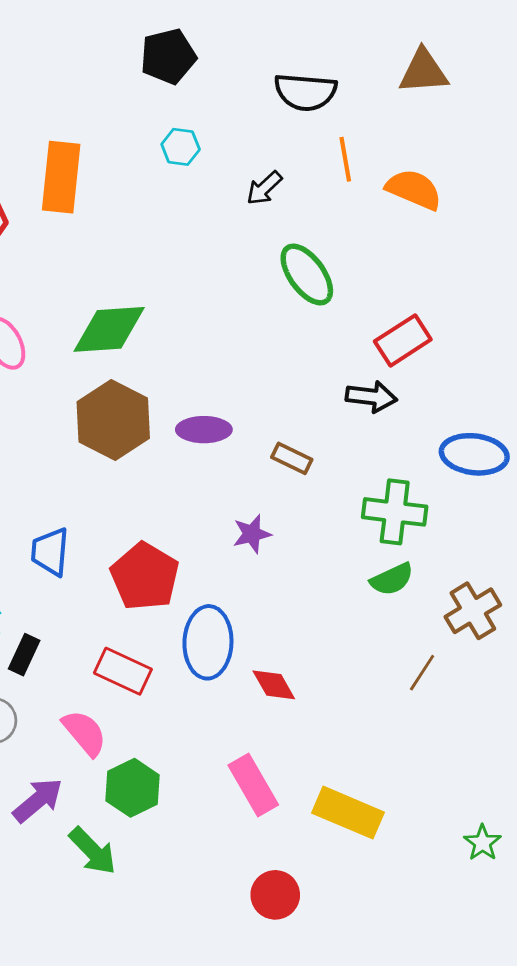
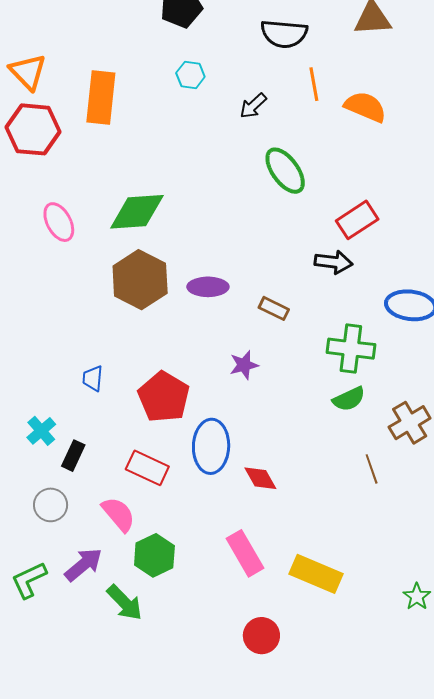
blue trapezoid: (50, 552) -> (93, 378), size x0.7
brown line: (422, 673) -> (372, 469), turned -52

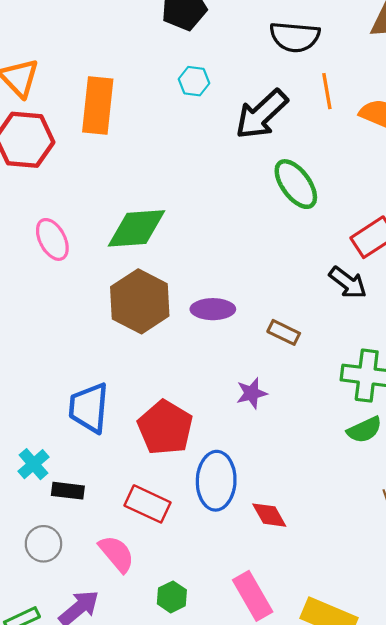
black arrow: (253, 106) -> (262, 114), size x1.8
black arrow: (333, 262) -> (348, 283), turned 30
blue trapezoid: (93, 378) -> (89, 408), size x1.8
black rectangle: (73, 456) -> (68, 491), turned 72
green hexagon: (154, 555) -> (172, 597), moved, size x0.7

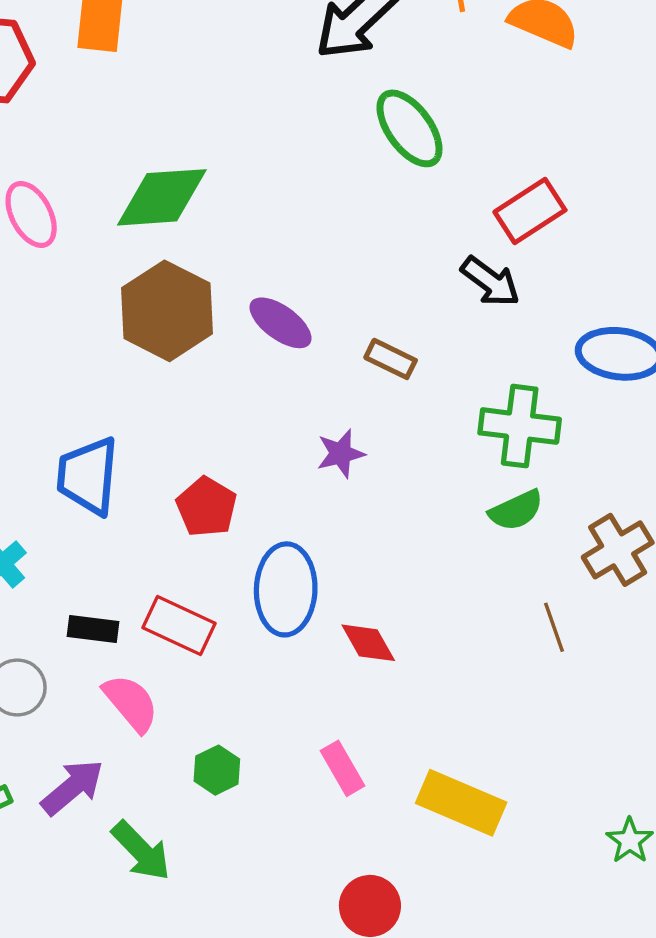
purple ellipse: (213, 309) -> (281, 323), turned 36
red pentagon: (165, 428) -> (207, 507), size x0.7
black rectangle: (68, 491) -> (93, 629), moved
pink rectangle: (253, 596) -> (342, 768), size x0.7

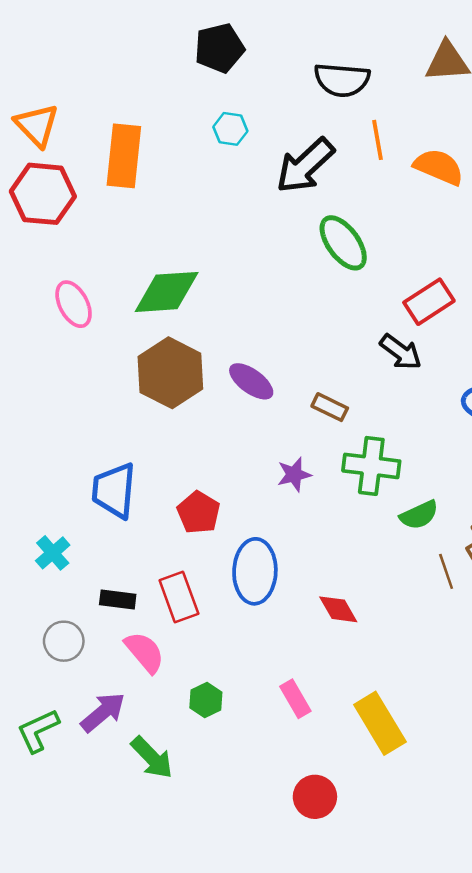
green cross: (520, 426) -> (371, 466), moved
red rectangle: (179, 626) -> (179, 597), turned 45
brown line: (554, 627) -> (446, 571), moved
red diamond: (368, 643) -> (338, 609), moved
yellow rectangle: (461, 803) -> (380, 723), turned 36

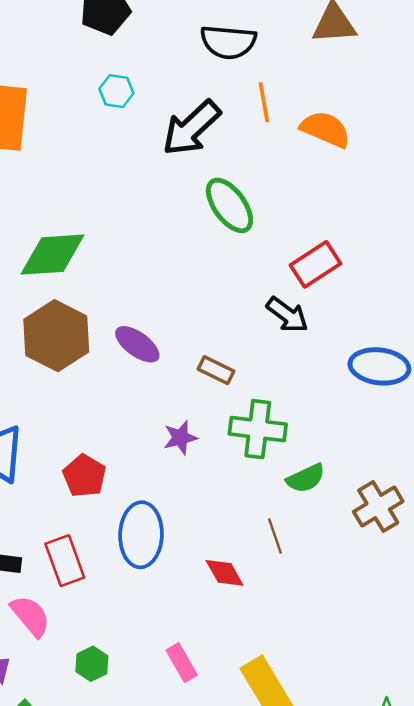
brown line: (446, 571) -> (275, 536), moved

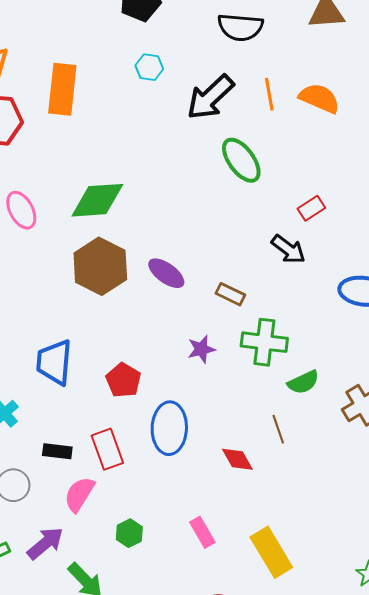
orange line: (264, 102) -> (269, 94), moved
red rectangle: (316, 264) -> (311, 208), size x0.7
pink semicircle: (30, 616) -> (79, 494), turned -108

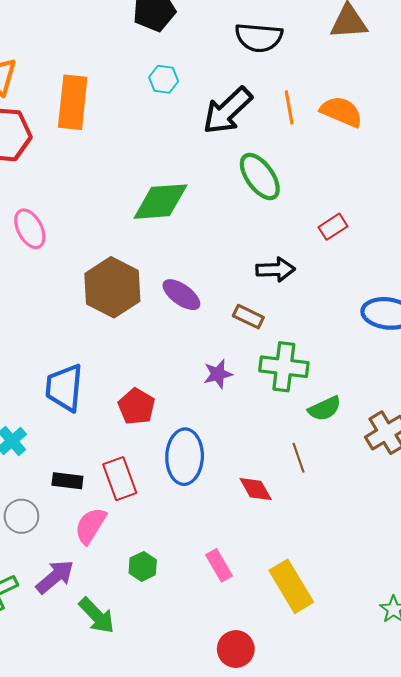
green diamond: (97, 200) -> (161, 202), moved
black arrow: (288, 249) -> (276, 270), moved, turned -39

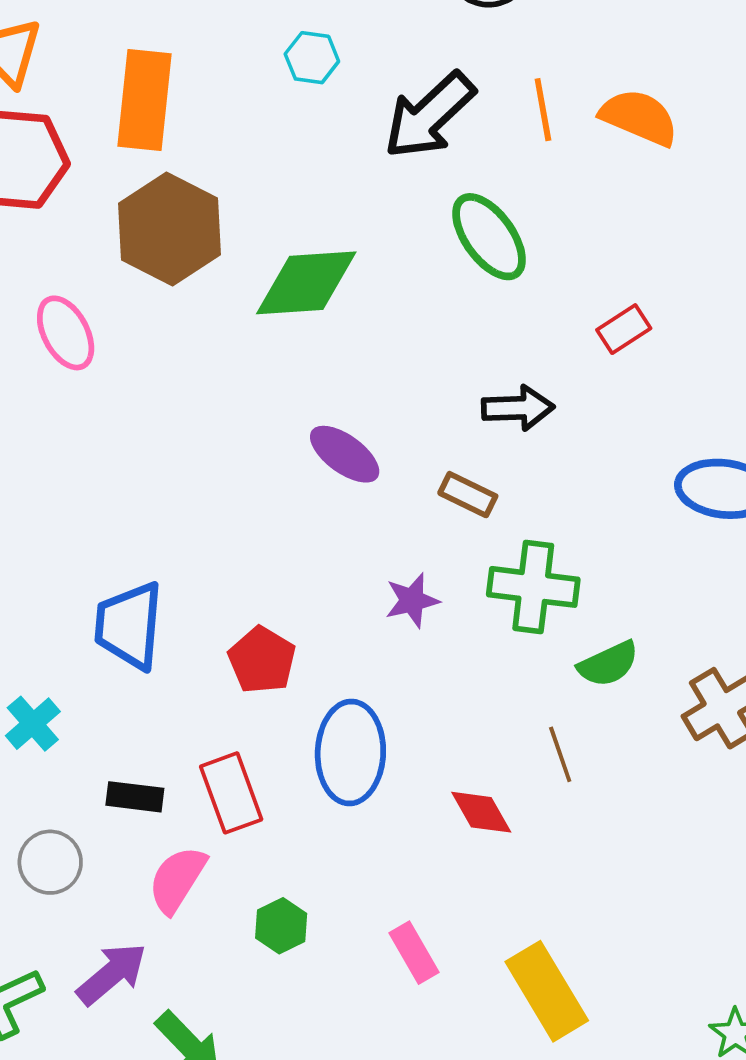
brown hexagon: (112, 287) -> (170, 229), moved
green hexagon: (143, 566) -> (281, 926), moved

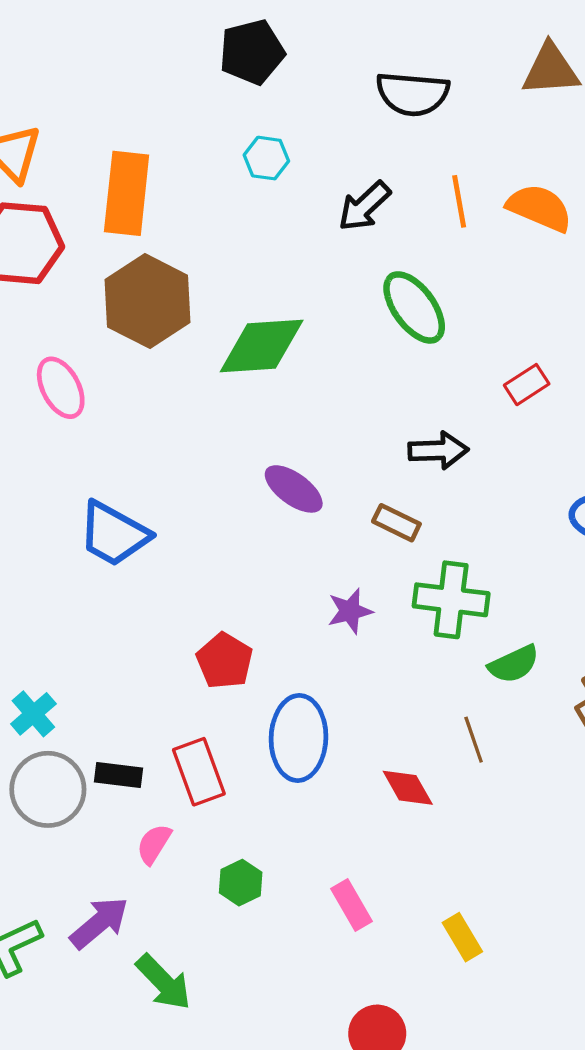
black arrow: (429, 115) -> (364, 206), size x0.7
blue trapezoid: (129, 625) -> (114, 534), moved, turned -66
gray circle: (50, 862) -> (48, 789), moved, size x1.4
pink semicircle: (177, 880) -> (154, 844), size x0.7
yellow rectangle: (547, 991) -> (462, 937), size x0.6

